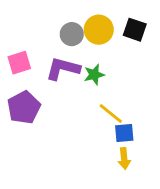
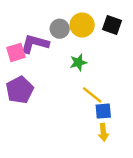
purple L-shape: (63, 69) -> (35, 44), moved

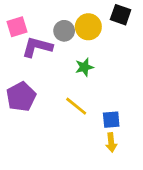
black square: (112, 25) -> (121, 15), moved
pink square: (16, 52) -> (17, 27), moved
yellow line: (92, 95) -> (76, 106), moved

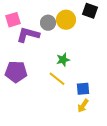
green star: (84, 67) -> (63, 60), moved
purple pentagon: (21, 97) -> (16, 72), turned 30
yellow arrow: (111, 142) -> (83, 106), turned 40

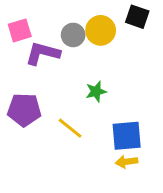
yellow line: (57, 79) -> (70, 128), moved
blue square: (83, 89) -> (127, 136), size x1.5
yellow arrow: (83, 106) -> (127, 162), turned 48

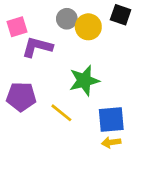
gray circle: (73, 35) -> (67, 19), moved
green star: (96, 91) -> (84, 81), size x1.6

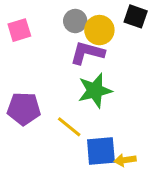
purple L-shape: (37, 47) -> (87, 53), moved
blue square: (111, 120) -> (101, 151), moved

